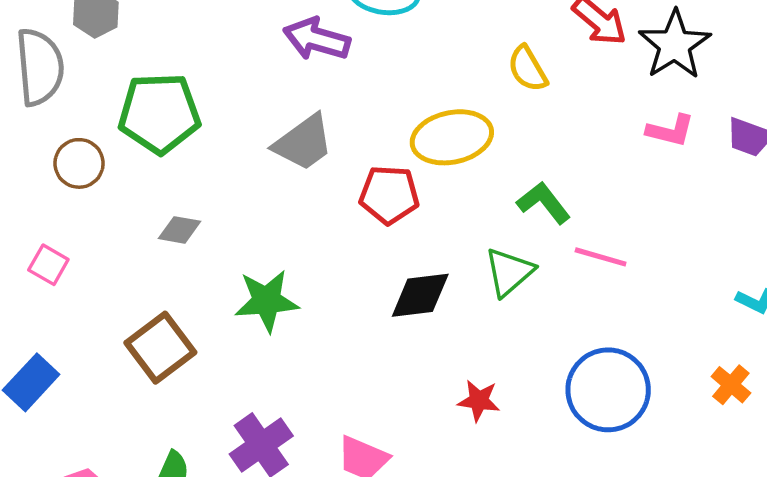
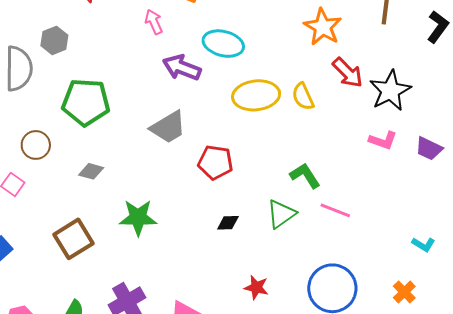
yellow ellipse: (452, 137) -> (256, 95), moved
brown circle: (79, 163) -> (36, 145), moved
black diamond: (420, 295) -> (228, 223), size x0.6

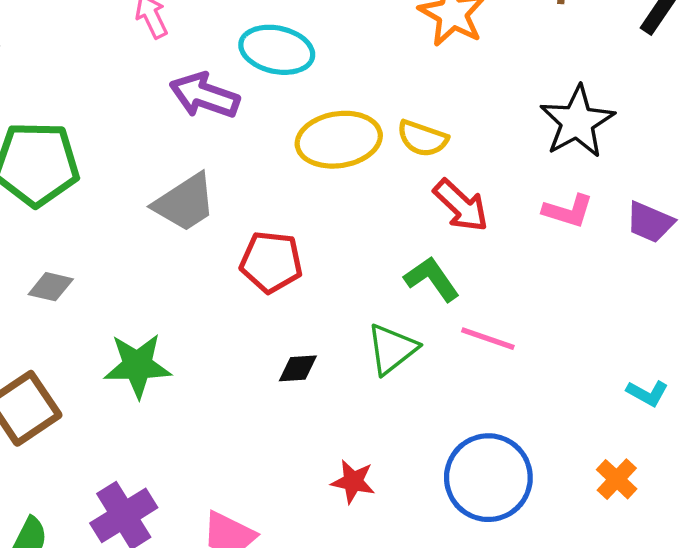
red arrow: (348, 73) -> (461, 205), moved
yellow semicircle: (303, 97) -> (422, 138), turned -44

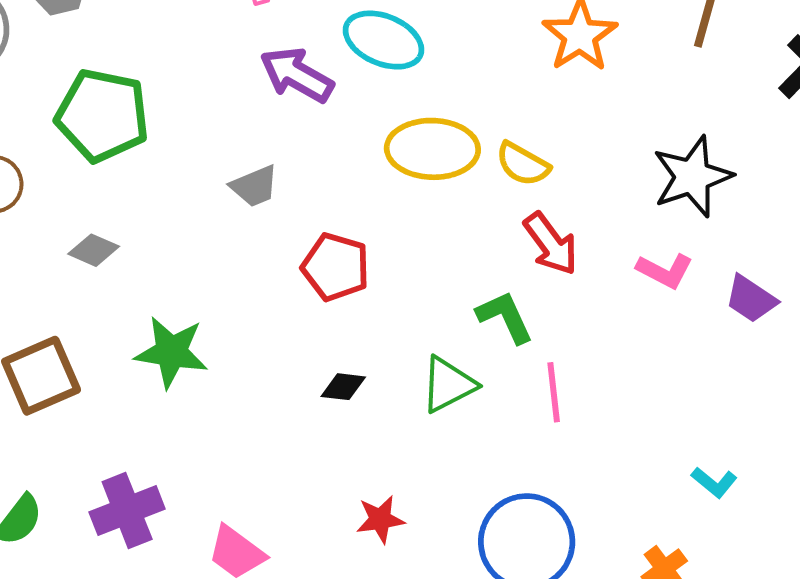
gray trapezoid: (185, 203) -> (254, 186), size x0.7
pink line: (488, 339) -> (554, 392), turned 54
red star: (353, 482) -> (380, 519), turned -30

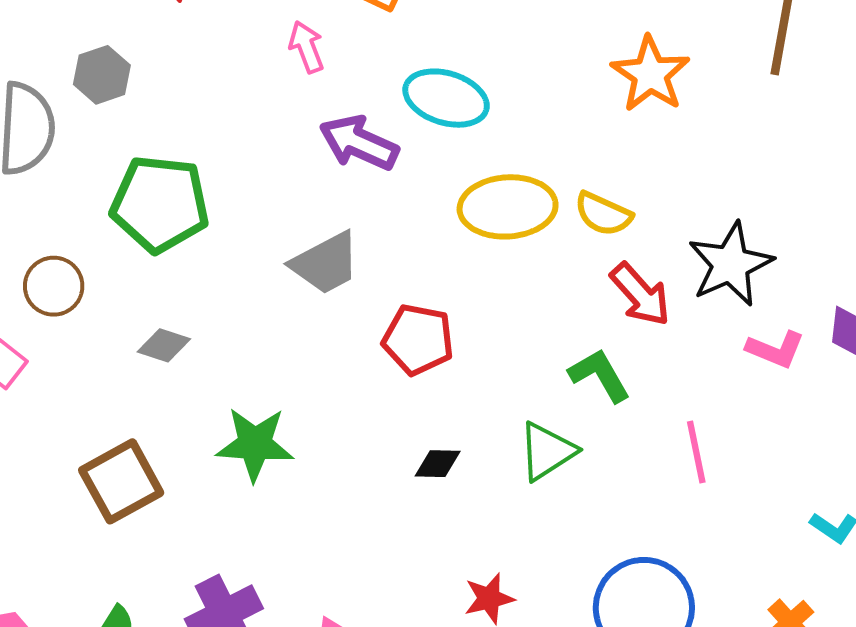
black star: (692, 177) -> (731, 264), moved
gray trapezoid: (254, 186) -> (325, 263), size x1.4
pink L-shape: (665, 271) -> (775, 349), moved
pink line: (554, 392) -> (696, 452), moved

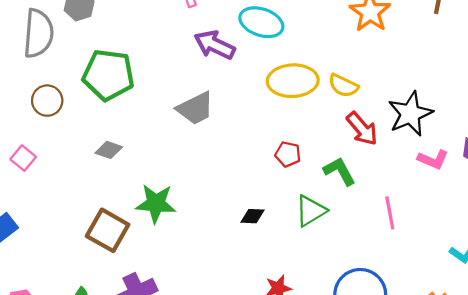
brown circle: (54, 286) -> (47, 101), moved
red pentagon: (418, 339) -> (288, 154), moved, size x0.7
brown square: (121, 481) -> (108, 230), moved, turned -33

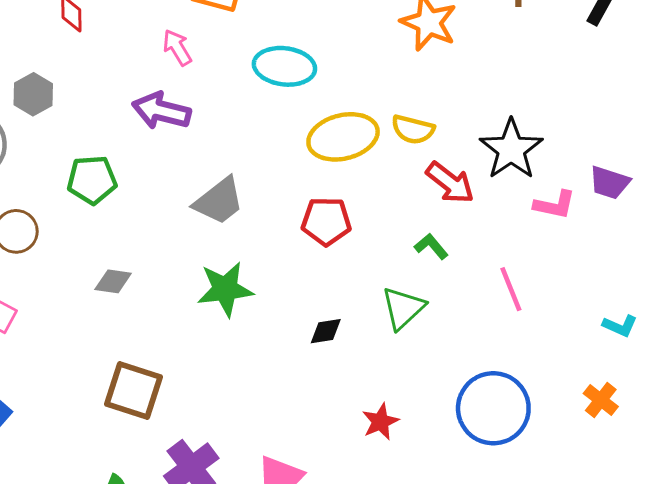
purple arrow: (215, 45) -> (161, 111), moved
green pentagon: (108, 75) -> (92, 180), size x0.7
red pentagon: (288, 154) -> (326, 221), moved, size x1.4
green L-shape: (339, 171) -> (431, 246), size x0.7
green star: (156, 203) -> (225, 289), moved

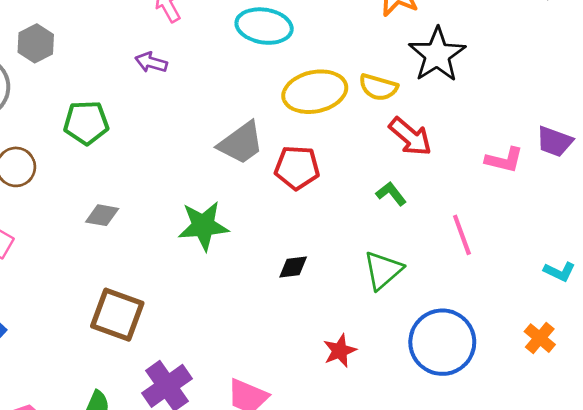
purple arrow: (161, 111) -> (151, 62), size x0.6
black star: (511, 149) -> (437, 55), moved
gray trapezoid: (219, 201) -> (241, 143), moved
green triangle: (403, 308) -> (383, 270), moved

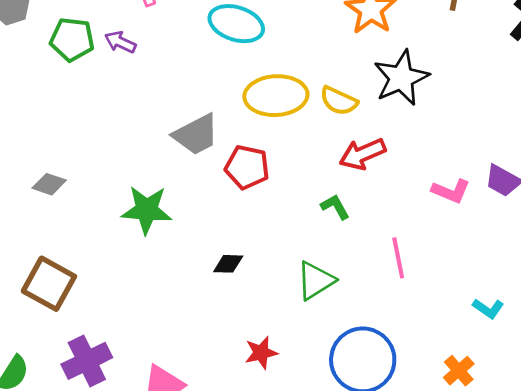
green pentagon: (86, 123) -> (72, 39), moved
red arrow: (410, 137) -> (363, 154), turned 108

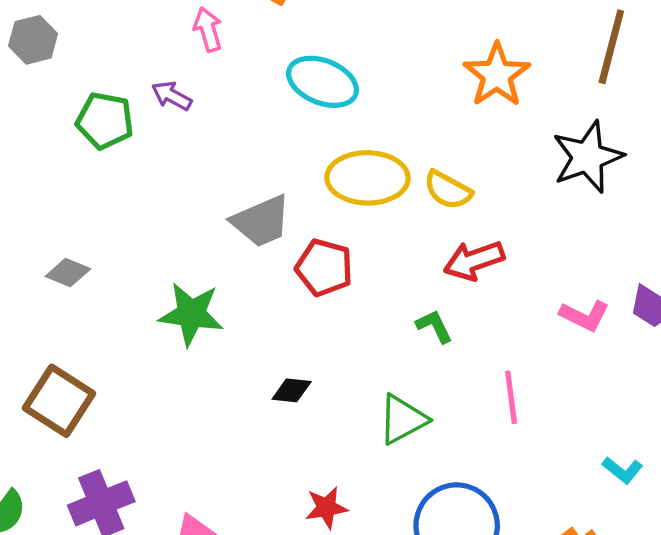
green pentagon: (72, 39) -> (105, 121), moved
black star: (401, 78) -> (588, 157), moved

